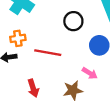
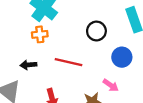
orange cross: (18, 38) -> (40, 34), moved

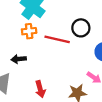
red line: (69, 62) -> (57, 39), moved

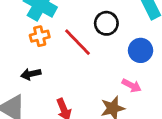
red line: (57, 39) -> (78, 42), turned 40

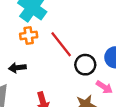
black circle: (106, 23) -> (85, 65), moved

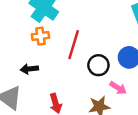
red line: (61, 44) -> (74, 45), turned 56

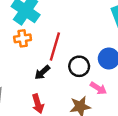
black arrow: (29, 69) -> (42, 72), moved, turned -35

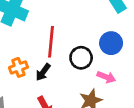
orange cross: (23, 38) -> (18, 67), moved

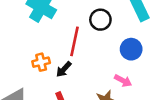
black circle: (81, 58) -> (100, 20), moved

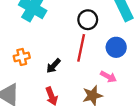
red line: (75, 41) -> (81, 48), moved
orange cross: (41, 62) -> (22, 57), moved

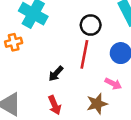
orange cross: (22, 57) -> (14, 42), moved

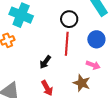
brown star: (97, 104) -> (82, 83), turned -30

